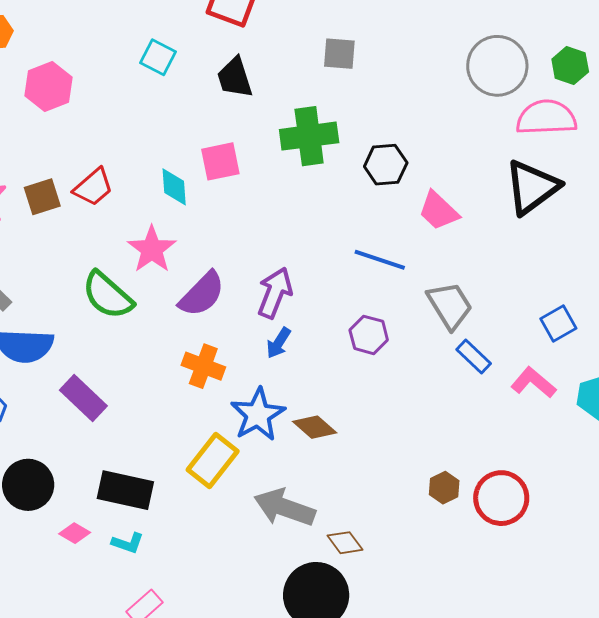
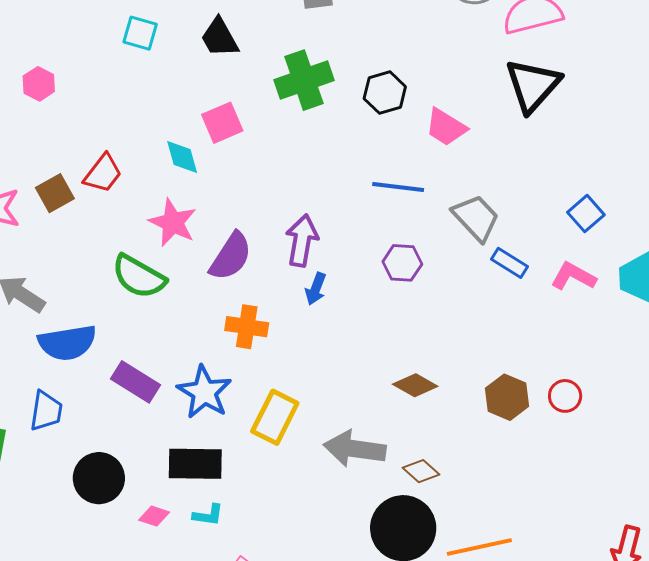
pink hexagon: (48, 87) -> (39, 84), size x0.7
blue star: (258, 415) -> (204, 392), moved
brown diamond: (315, 427) -> (415, 385), moved
brown hexagon: (444, 488) -> (507, 397), size x1.4
red circle: (501, 498) -> (565, 396), size x0.6

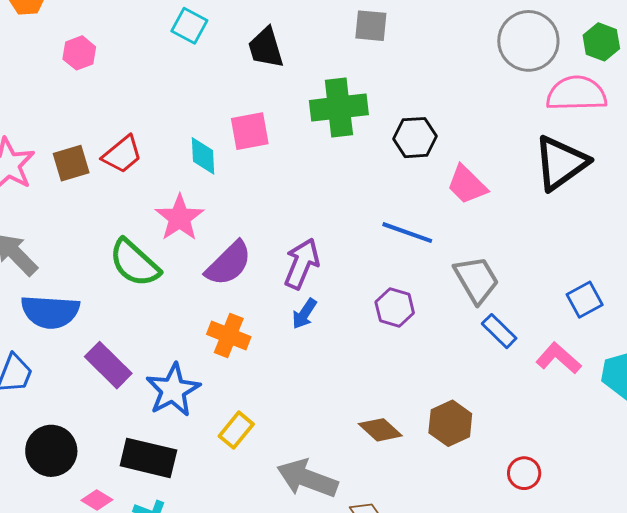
brown hexagon: (507, 397) -> (450, 423), moved
yellow rectangle: (275, 417) -> (236, 430), size x0.7

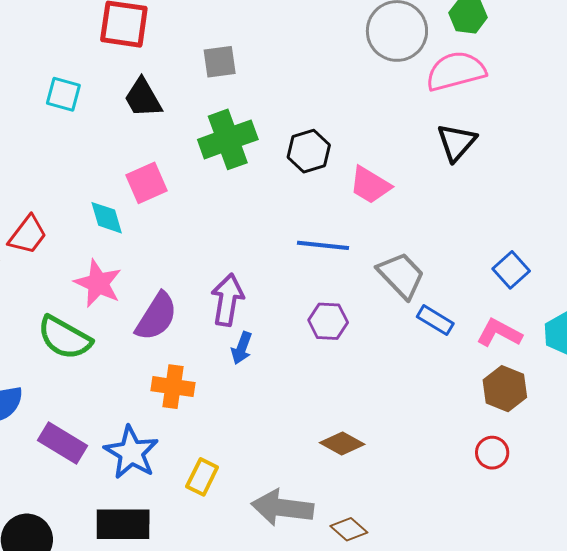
gray square: (371, 26) -> (220, 62), moved
black triangle: (561, 163) -> (456, 142), size x0.7
brown hexagon: (450, 423) -> (505, 389), moved

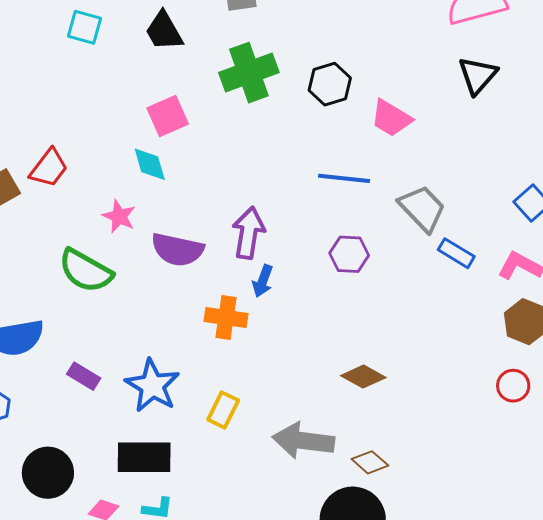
cyan diamond: (107, 218) -> (150, 164), moved
pink star: (98, 283) -> (119, 216), size x0.7
purple semicircle: (156, 317) -> (177, 250), turned 70
orange cross: (173, 387) -> (226, 318), moved
purple rectangle: (63, 443) -> (84, 376), size x0.7

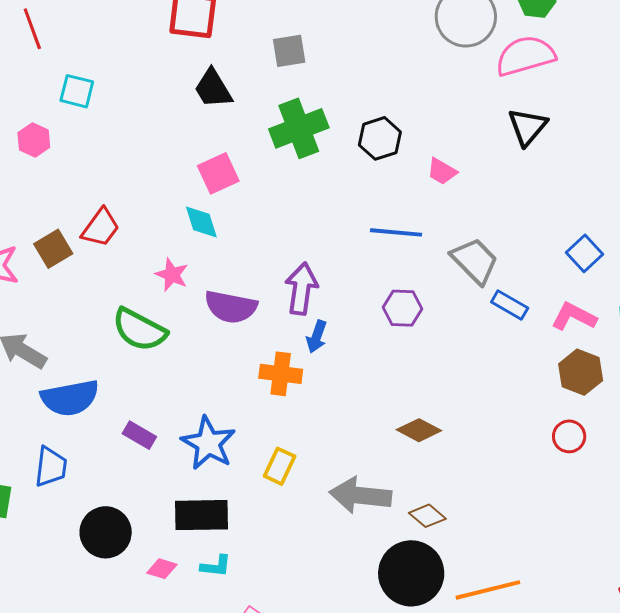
cyan square: (85, 27) -> (77, 91), moved
pink trapezoid: (391, 118) -> (442, 171), size x0.7

